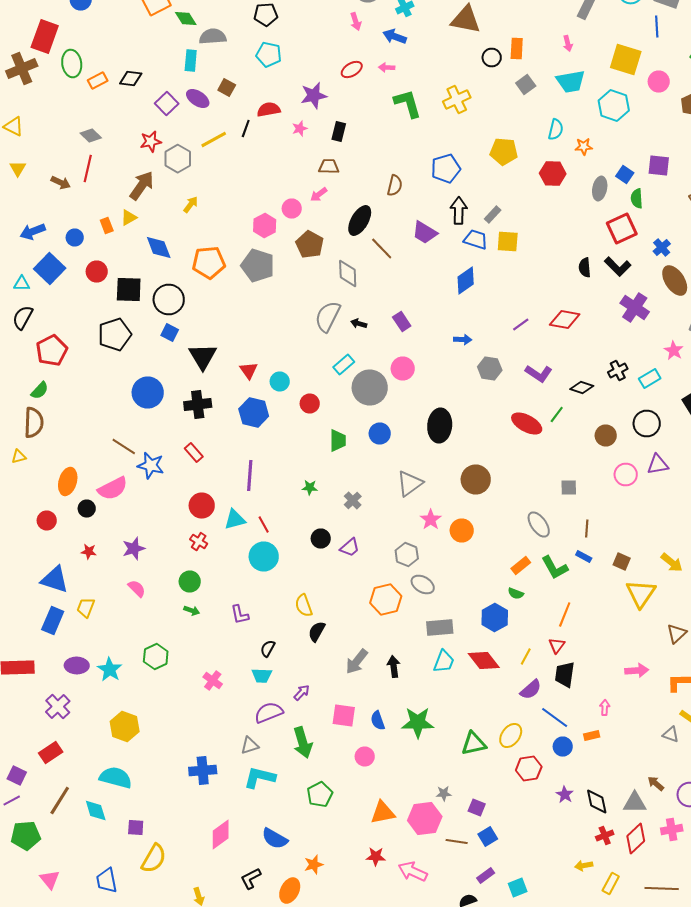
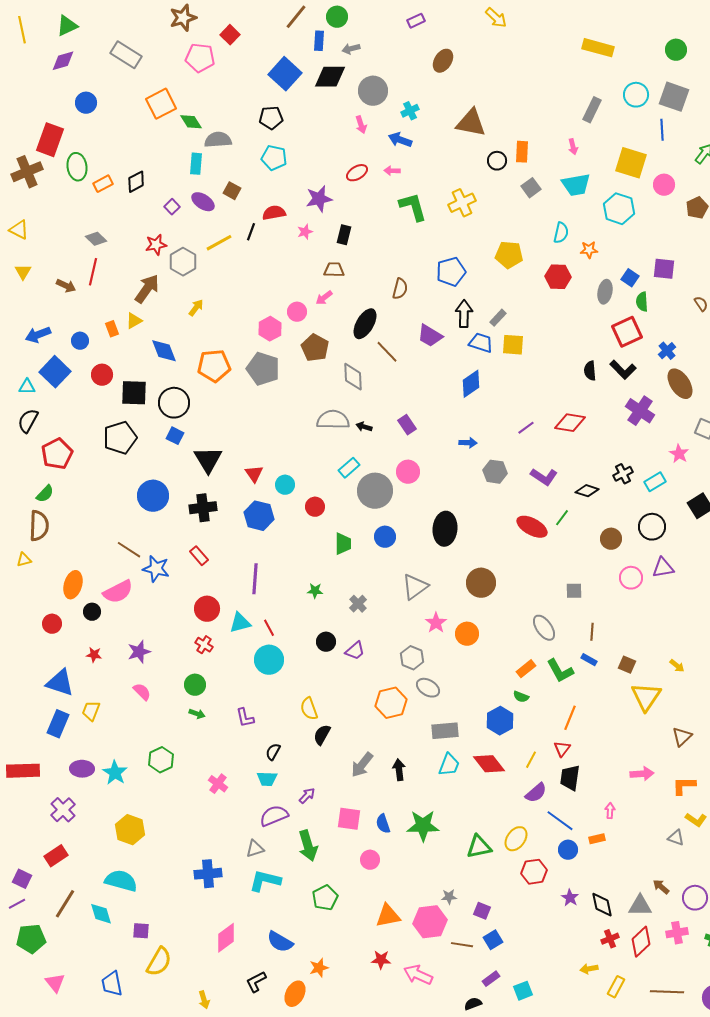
black diamond: (131, 78) -> (136, 182), turned -35
purple square: (167, 104) -> (172, 207), size x0.7
gray semicircle: (328, 316) -> (333, 420), turned 64
yellow arrow: (672, 562) -> (677, 666), size x0.7

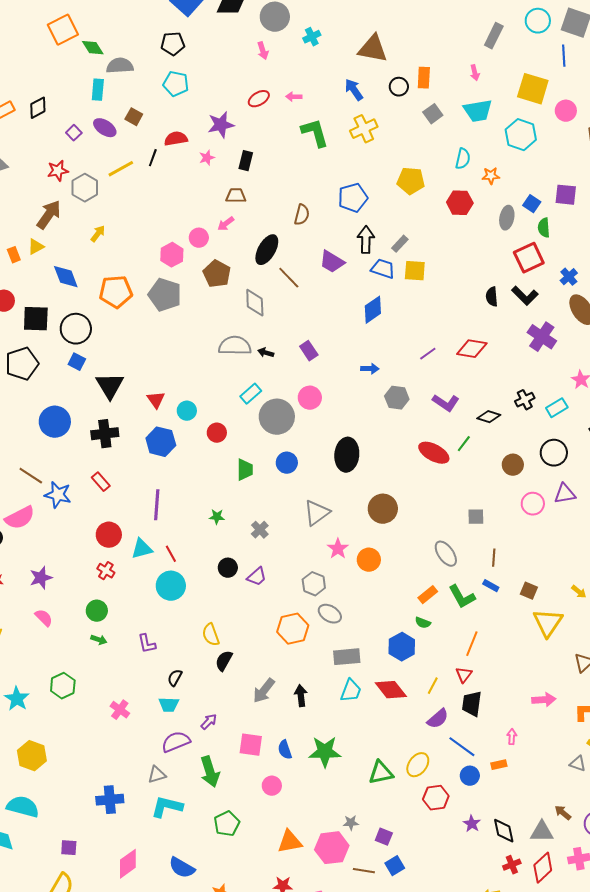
blue arrow: (400, 140) -> (354, 90), moved, turned 35
purple square: (141, 931) -> (69, 848), moved

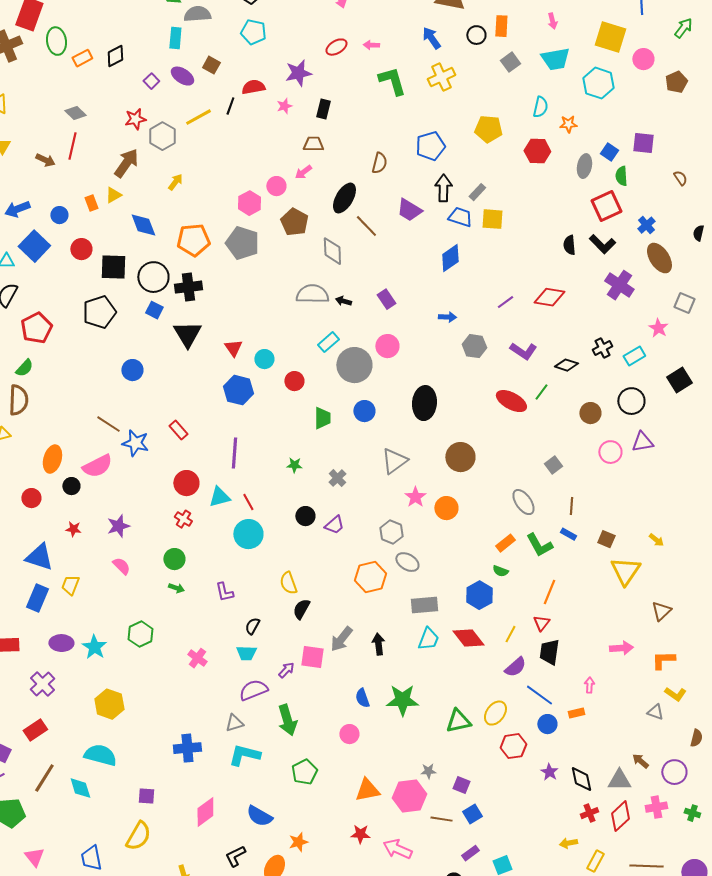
blue circle: (55, 422) -> (132, 370), size x0.7
black cross: (105, 434) -> (188, 287), moved
gray square: (476, 517) -> (553, 465), turned -36
pink square: (251, 745) -> (312, 657), moved

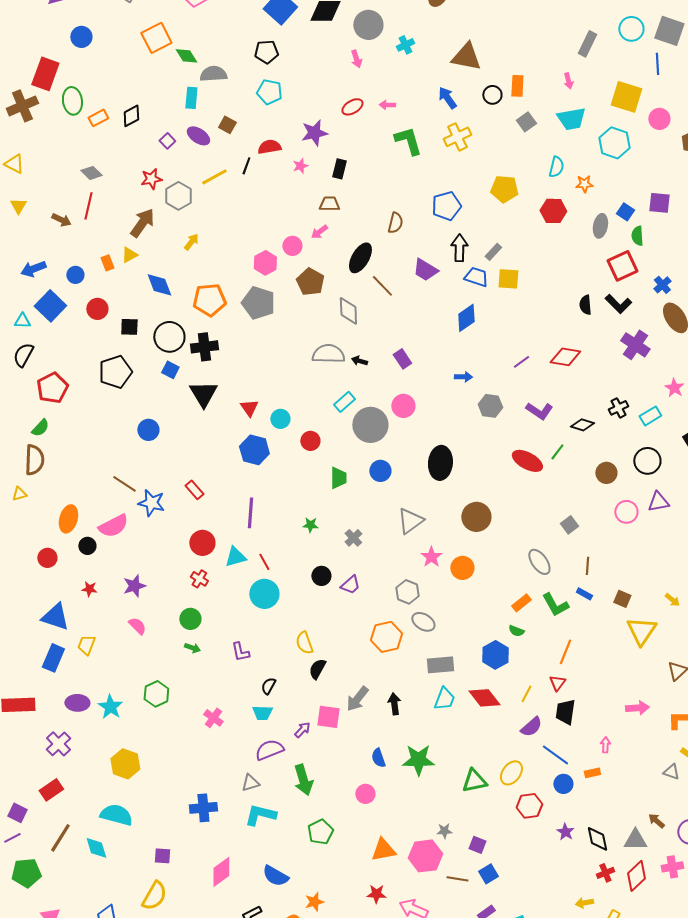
black square: (113, 267) -> (129, 327), size x0.7

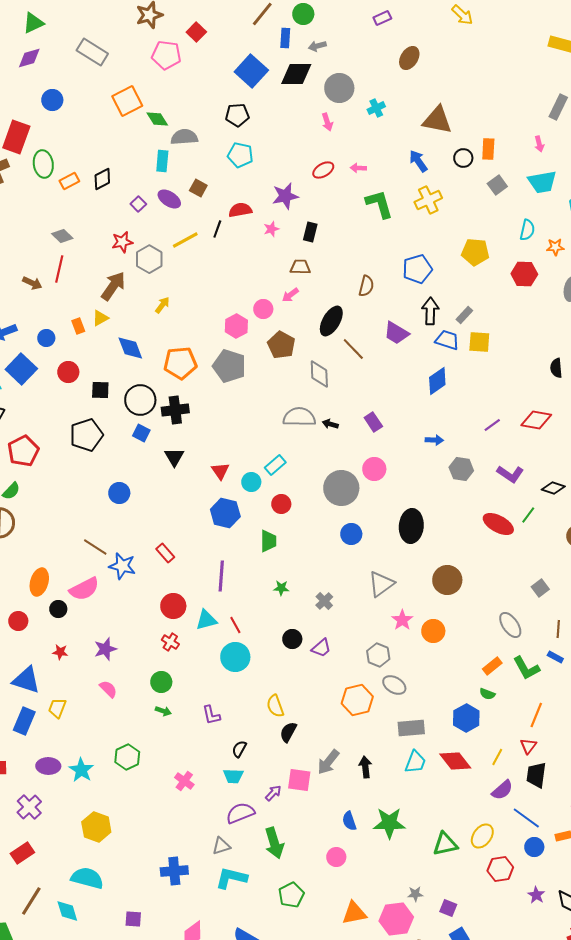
black triangle: (203, 394) -> (174, 457), size x0.7
cyan rectangle: (344, 402) -> (275, 465), moved
green trapezoid: (338, 478) -> (268, 541), moved

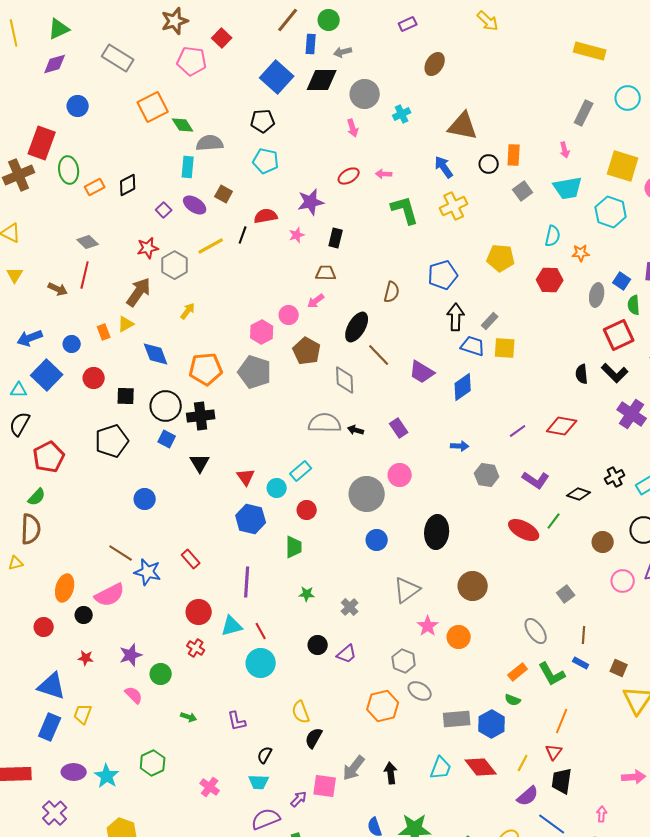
purple trapezoid: (396, 333) -> (422, 372), moved
green circle: (161, 682) -> (161, 674), moved
gray rectangle: (411, 728) -> (457, 719), moved

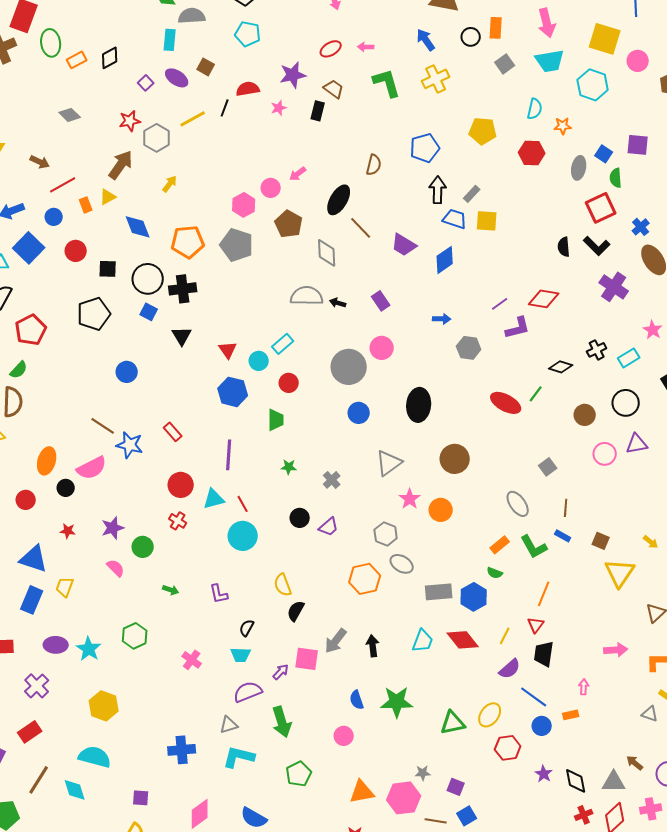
pink arrow: (565, 150) -> (547, 23), size x1.8
brown trapezoid: (326, 273) -> (334, 89), moved, turned 35
red line: (85, 275) -> (63, 185), moved, turned 48
purple L-shape: (536, 480) -> (518, 328), moved, turned -48

